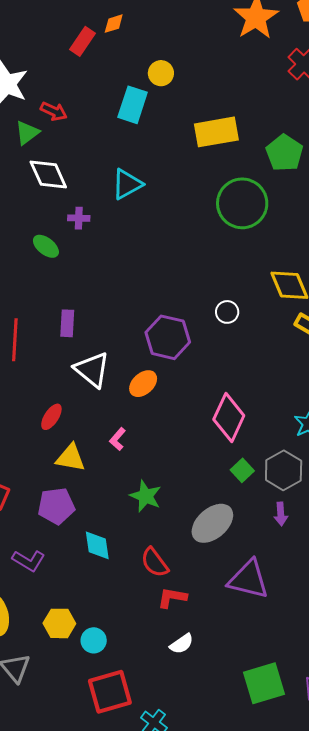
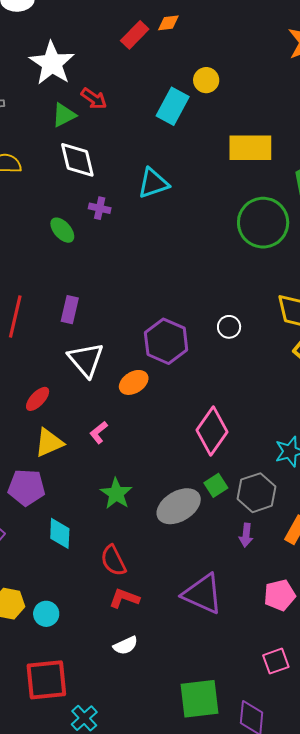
yellow triangle: (71, 458) -> (49, 443), turned -44
gray ellipse: (212, 523) -> (179, 506), moved
cyan circle: (94, 640) -> (46, 614), moved

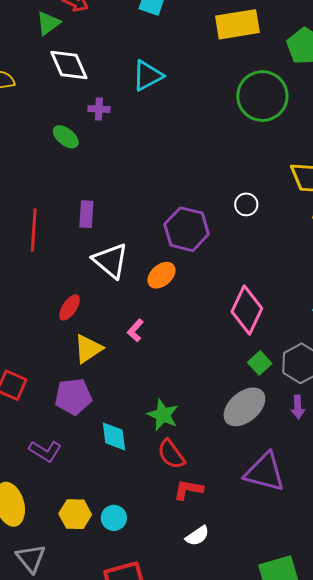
green star: (116, 494) -> (163, 415), moved
gray ellipse: (179, 506) -> (244, 407), moved

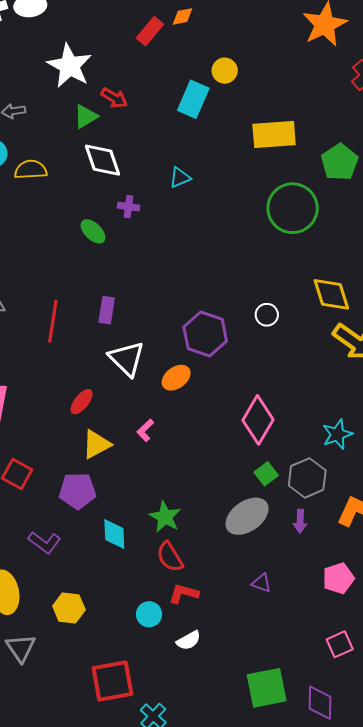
cyan triangle: (148, 76) -> (180, 178), size x0.7
purple triangle: (265, 472) -> (261, 583), size x0.5
cyan circle: (114, 518) -> (149, 614), moved

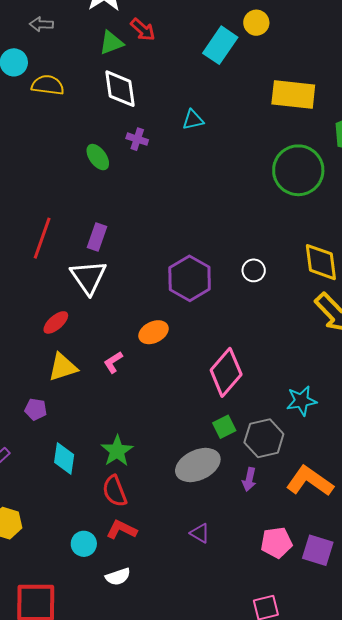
white triangle: (127, 359) -> (88, 277), moved
orange ellipse: (176, 378) -> (154, 332), moved
purple pentagon: (77, 491) -> (36, 409), size x0.6

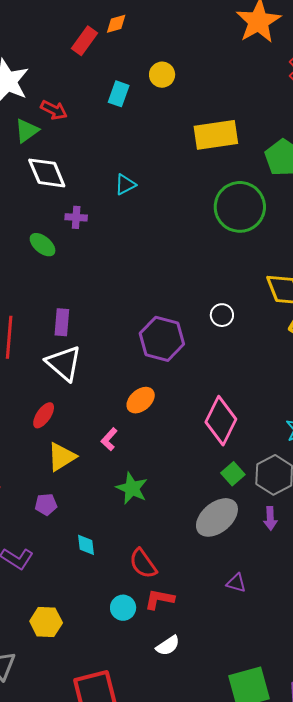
cyan rectangle: (220, 45) -> (119, 94), moved, size x0.7
green star: (117, 451) -> (132, 488), moved
cyan diamond: (64, 459) -> (86, 545), size x0.7
cyan circle: (84, 544) -> (123, 608), moved

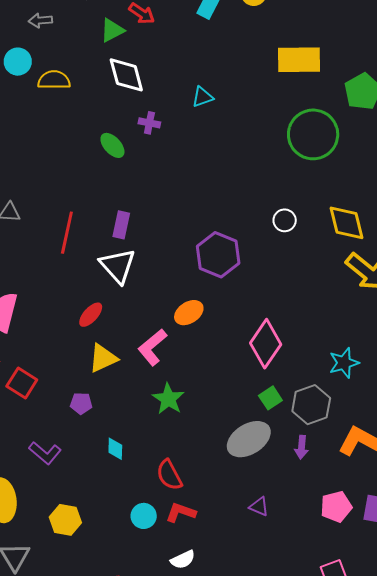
white circle: (222, 315) -> (285, 220), moved
pink L-shape: (109, 439) -> (152, 347), size x1.6

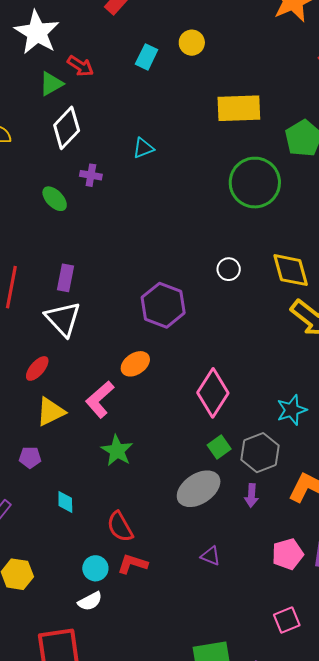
white diamond: (126, 75) -> (67, 128), turned 60
white semicircle: (183, 560) -> (90, 601), moved

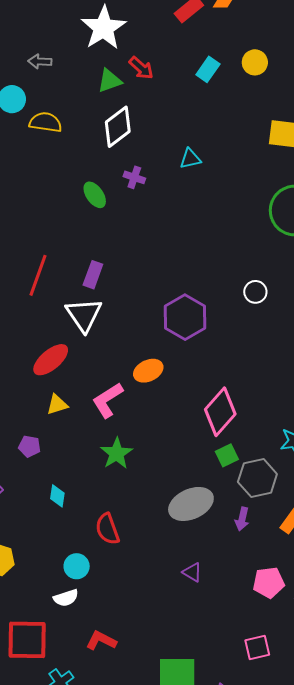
red ellipse: (37, 368) -> (51, 360), size x1.4
yellow triangle: (51, 412) -> (57, 404), size x0.7
green square: (219, 447) -> (227, 455), moved
red L-shape: (132, 564) -> (101, 641), moved

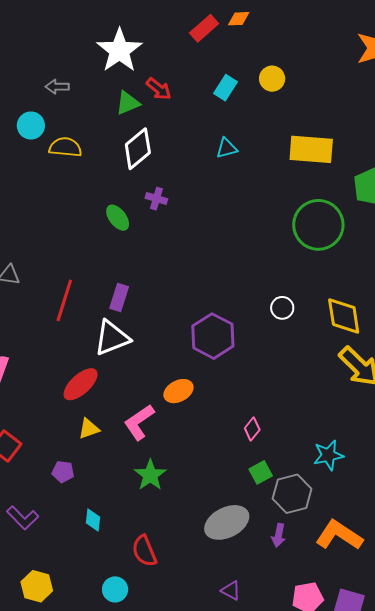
cyan triangle: (190, 159) -> (227, 148), moved
white triangle: (84, 315) -> (112, 338), turned 45
pink diamond: (220, 412) -> (252, 429), size x0.5

